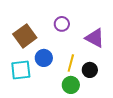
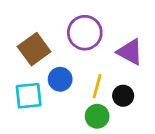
purple circle: (62, 24) -> (85, 33), size x1.6

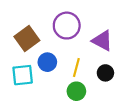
black circle: (123, 96) -> (105, 73), moved

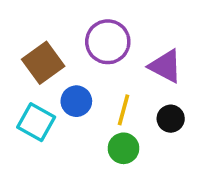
cyan square: (23, 75) -> (36, 122), turned 35

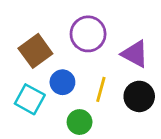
black circle: (171, 119) -> (139, 96), size x1.4
green circle: (123, 148) -> (80, 122), moved

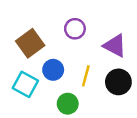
purple circle: (88, 34) -> (75, 29), size x0.7

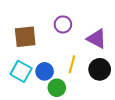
brown square: (30, 43) -> (25, 37), turned 30
blue circle: (53, 70) -> (45, 71), moved

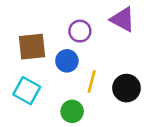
purple triangle: (97, 39) -> (123, 19), moved
blue circle: (45, 71) -> (67, 61), moved

